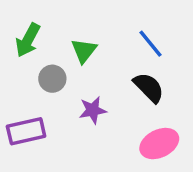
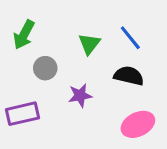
green triangle: (84, 51) -> (89, 44), moved
black semicircle: (149, 87) -> (129, 76), turned -32

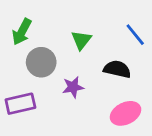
blue line: (130, 38) -> (135, 35), moved
gray circle: (45, 68) -> (41, 62), size x1.4

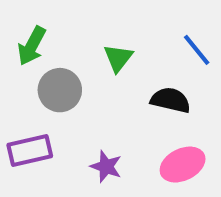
purple star: (73, 87) -> (106, 167), moved, turned 30

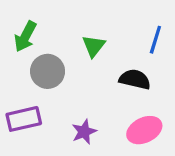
blue line: (197, 50) -> (155, 40), turned 56
purple star: (106, 167) -> (84, 132), turned 30

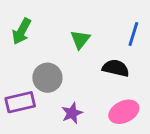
gray circle: (48, 71) -> (47, 78), moved

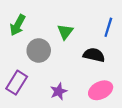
gray circle: (47, 78) -> (39, 50), moved
purple rectangle: (20, 102) -> (17, 83), turned -45

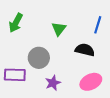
gray circle: (39, 50) -> (39, 58), moved
purple rectangle: (17, 83) -> (15, 75), turned 60

